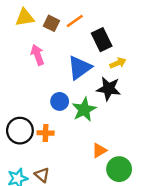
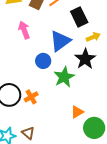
black star: (109, 89) -> (85, 59), turned 30
blue circle: (60, 101) -> (43, 61), moved
orange cross: (46, 133) -> (31, 97), turned -32

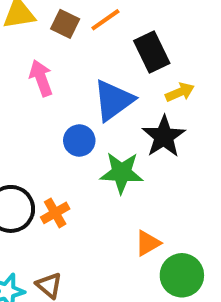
green star: (64, 77) -> (122, 173), turned 30

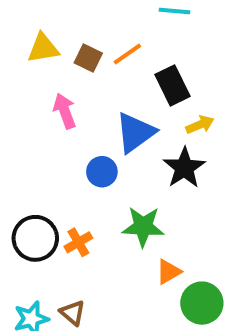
green star: (122, 173) -> (143, 227), moved

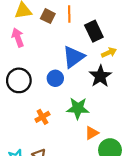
orange line: (127, 54) -> (69, 14), turned -56
pink arrow: (65, 111) -> (18, 38), moved
black circle: (35, 238) -> (19, 80), moved

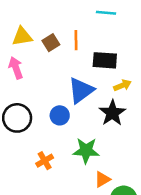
brown square: (48, 16) -> (51, 43), turned 32
black rectangle: (94, 31) -> (105, 60), turned -60

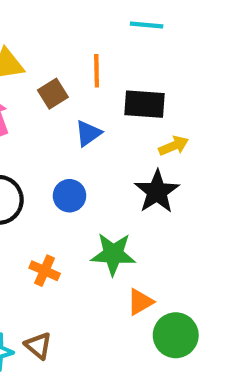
brown square: (51, 43) -> (53, 94), moved
blue triangle: (81, 90) -> (88, 133), moved, size x0.6
orange cross: (45, 161) -> (45, 271), turned -36

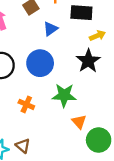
blue circle: (70, 196) -> (40, 63), size x1.5
orange triangle: (140, 302) -> (79, 122), turned -42

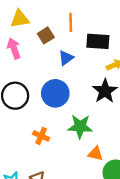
orange triangle: (79, 122) -> (96, 154), turned -35

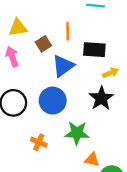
blue triangle: (66, 58) -> (63, 66), size x1.5

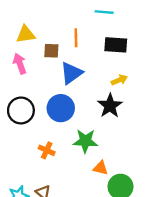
brown square: (43, 44) -> (51, 51), turned 35
black rectangle: (94, 50) -> (116, 45), moved

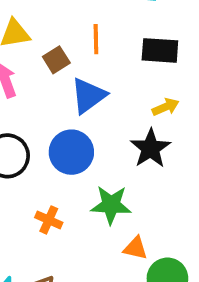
brown square: (51, 51) -> (56, 60), turned -35

